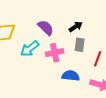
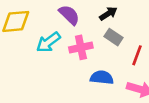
gray rectangle: (80, 45) -> (114, 37), turned -64

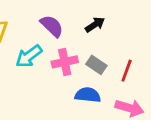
gray rectangle: (114, 37) -> (96, 65), moved

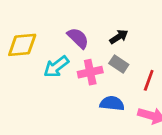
gray rectangle: (96, 65) -> (119, 64), moved

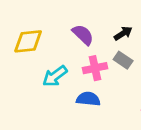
cyan arrow: (56, 67) -> (55, 76), moved
blue semicircle: (112, 103) -> (88, 99), moved

